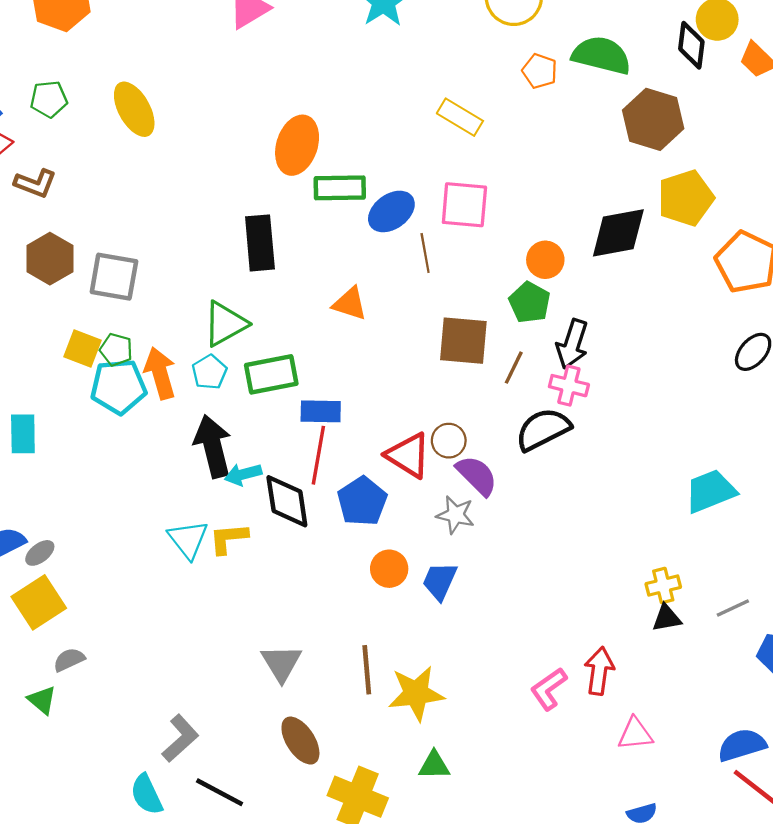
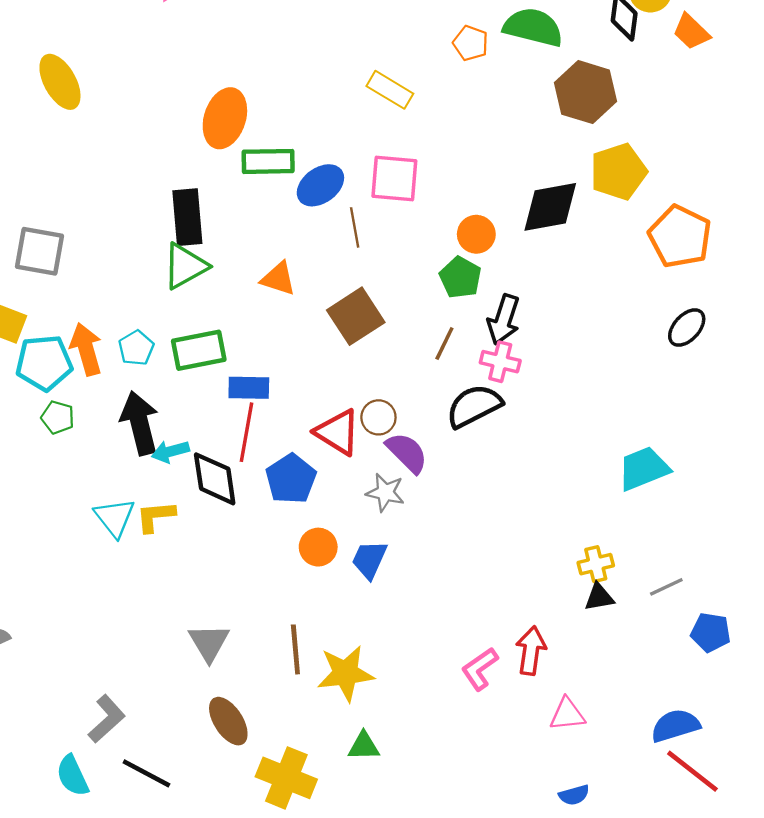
green triangle: (225, 324) -> (185, 266), moved
brown square: (463, 341) -> (356, 316), moved, turned -38
green pentagon: (116, 350) -> (58, 417), moved

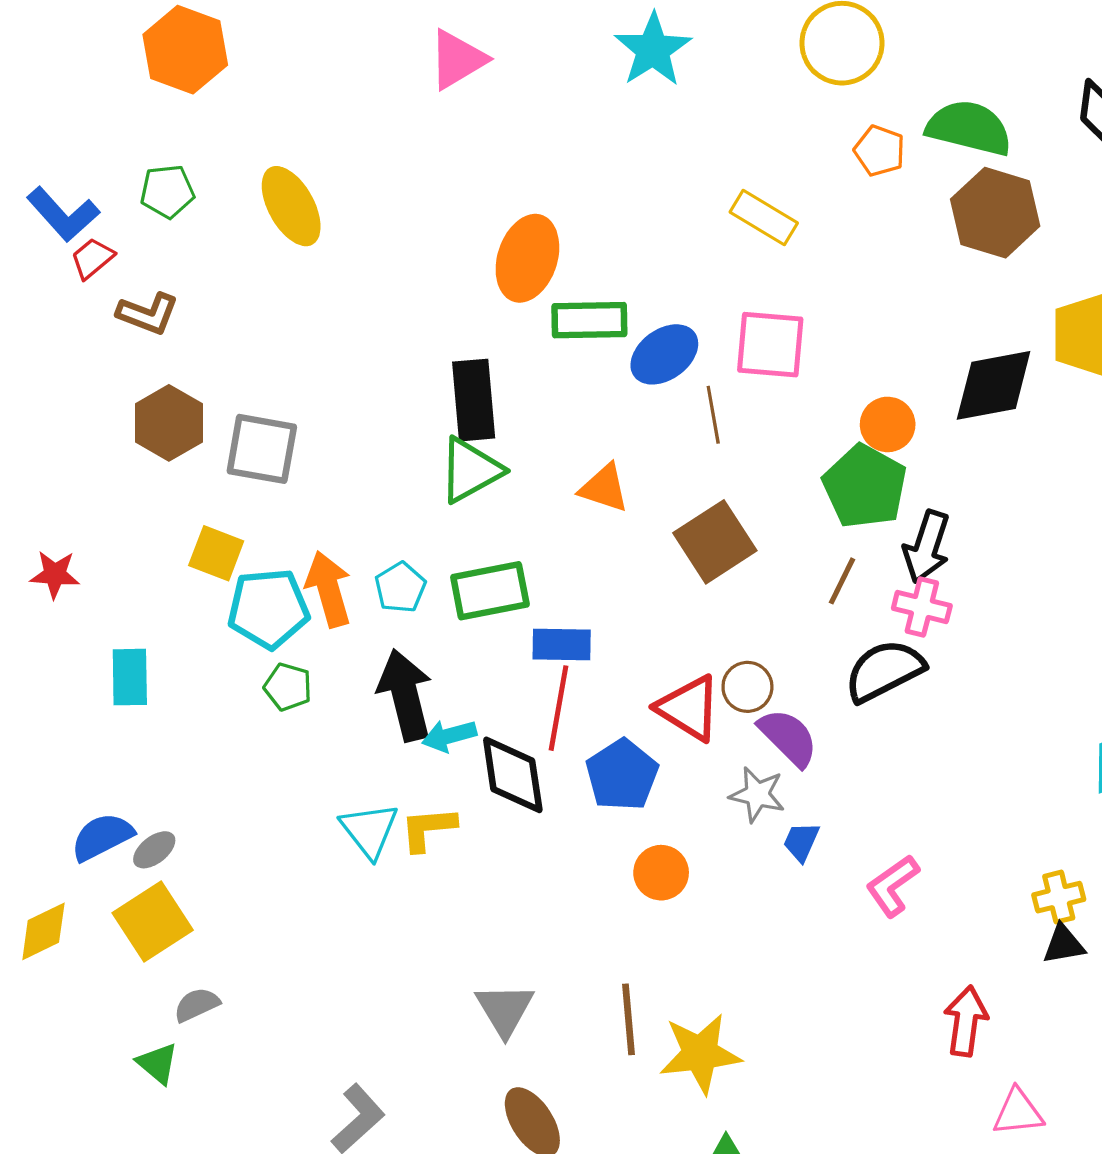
brown hexagon: (585, 92) -> (995, 213), moved
green pentagon: (460, 277) -> (865, 486), size x1.4
blue trapezoid: (369, 560) -> (801, 842), moved, size x0.7
pink L-shape: (480, 669) -> (893, 886), moved

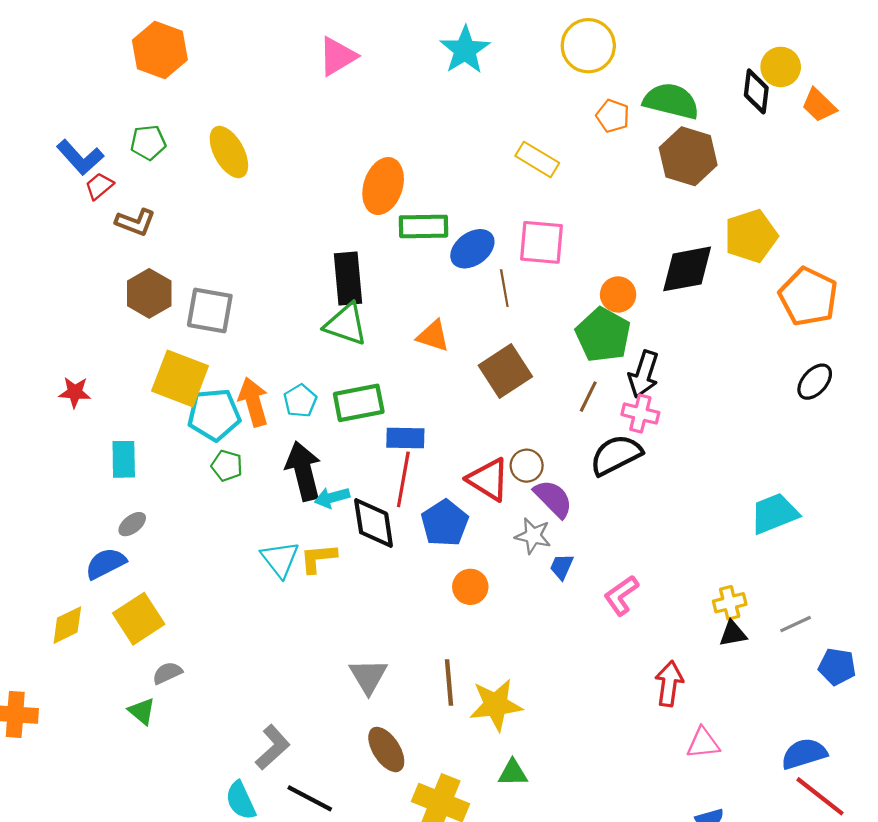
green triangle: (470, 470) -> (346, 324), turned 48
yellow square: (216, 553) -> (180, 378), size x1.6
gray ellipse: (154, 850) -> (132, 524), moved

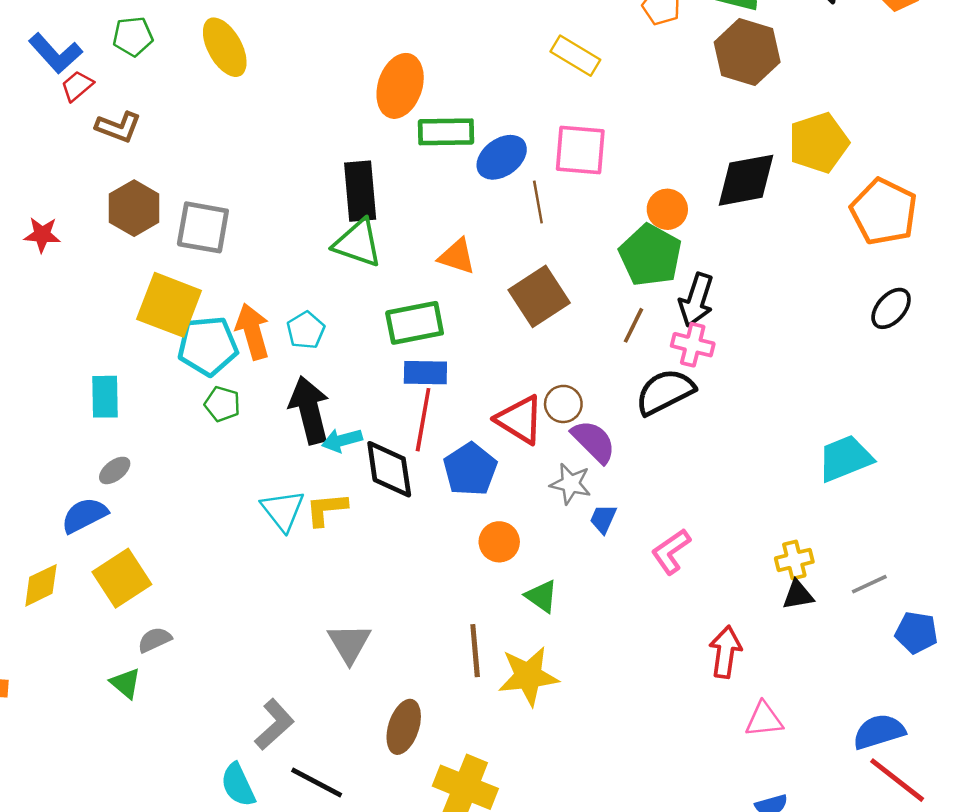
red star: (75, 392) -> (42, 235), moved
green rectangle: (359, 403) -> (415, 323), moved
gray triangle: (368, 676) -> (349, 643), moved
brown ellipse: (386, 749) -> (404, 727), turned 51
green triangle: (513, 773) -> (542, 596), moved, turned 36

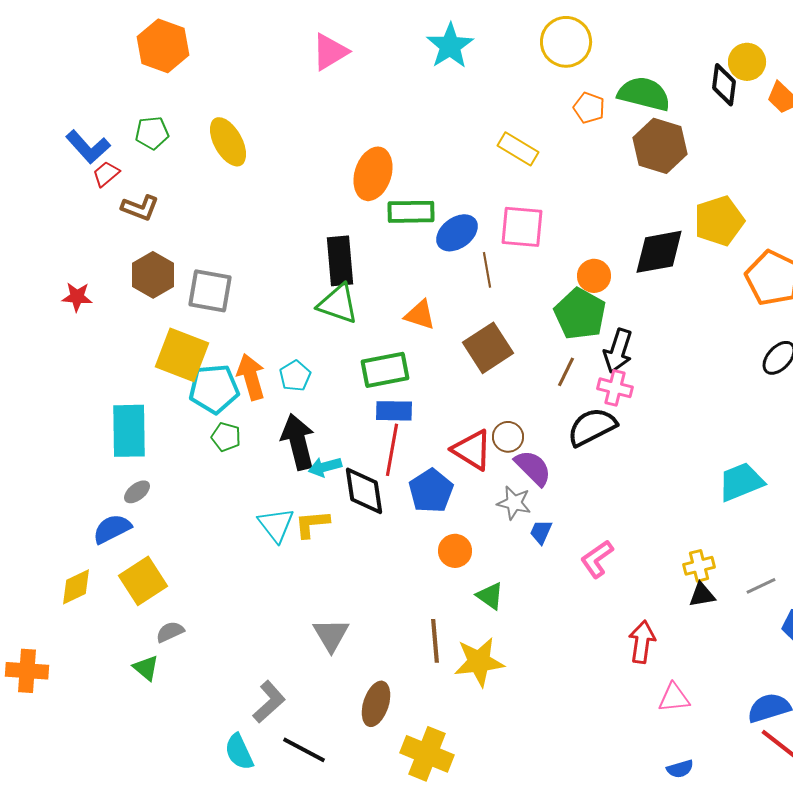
cyan rectangle: (105, 397) -> (129, 431), size x1.5

